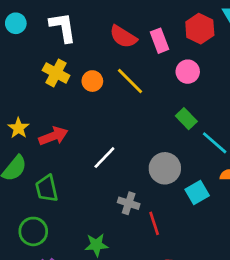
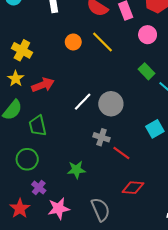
yellow cross: (56, 73) -> (22, 50), moved
gray circle: (165, 168) -> (111, 104), moved
red line: (154, 223) -> (121, 153), turned -36

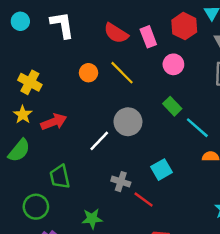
gray circle: (111, 104) -> (128, 122), moved
green trapezoid: (38, 126) -> (60, 177), moved
cyan square: (155, 129) -> (161, 170), moved

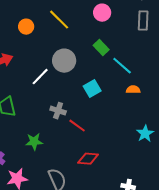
orange circle: (89, 73) -> (26, 27), moved
cyan square: (161, 170) -> (92, 89), moved

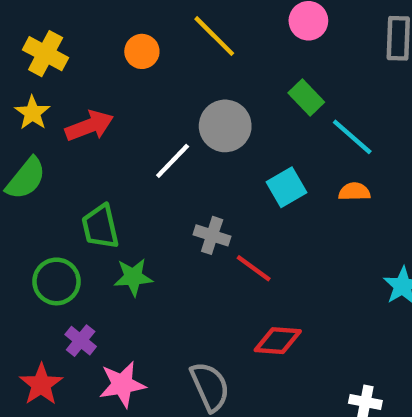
orange semicircle: (133, 90) -> (354, 192), moved
green star: (34, 142) -> (133, 277), moved

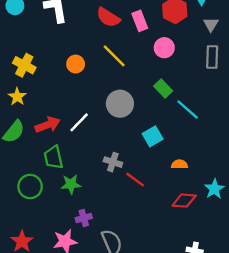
red arrow: (89, 126) -> (48, 125), moved
white line: (173, 161) -> (79, 122), moved
orange semicircle: (354, 192) -> (179, 164), moved
purple cross: (81, 341) -> (84, 218), moved, turned 35
red diamond: (278, 341) -> (184, 201), moved

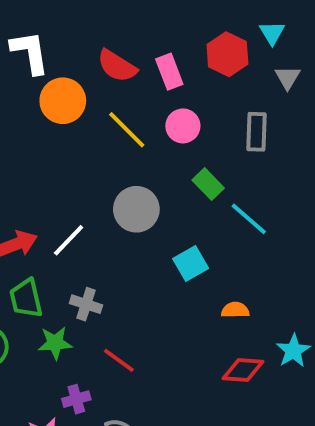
pink circle: (164, 48) -> (183, 126), moved
gray rectangle: (212, 57) -> (257, 132), moved
orange circle: (76, 64) -> (63, 101), moved, size x1.5
gray cross: (113, 162) -> (86, 304), moved
red line: (135, 180) -> (119, 360), moved

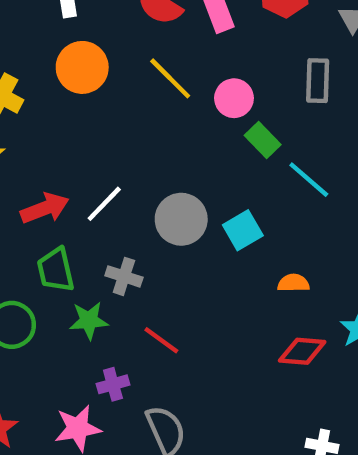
orange circle: (63, 101) -> (82, 67), moved
pink circle: (183, 126) -> (234, 98), moved
gray circle: (136, 209) -> (181, 219), moved

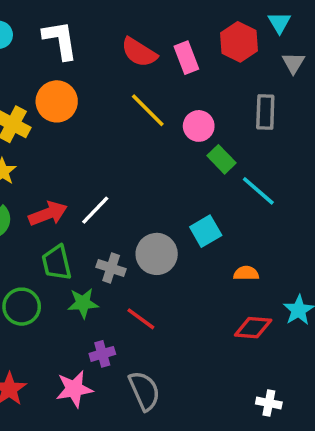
orange circle: (82, 67) -> (57, 101), moved
gray circle: (181, 219) -> (157, 254), moved

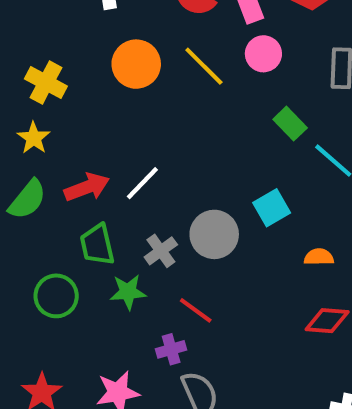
orange circle: (57, 101) -> (136, 64), moved
pink circle: (199, 126) -> (263, 54), moved
gray cross: (111, 268) -> (161, 251), turned 36
purple cross: (102, 354) -> (171, 349), moved

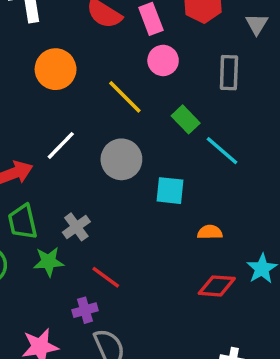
yellow line: (204, 66) -> (125, 97), moved
white line: (142, 183) -> (61, 145), moved
cyan square: (272, 208) -> (170, 191), turned 36
gray circle: (214, 234) -> (121, 159), moved

